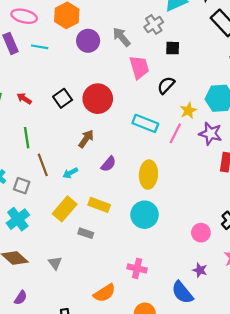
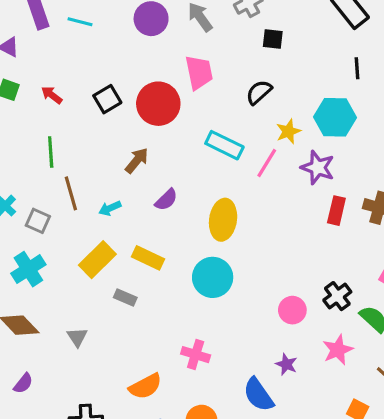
pink trapezoid: (139, 67) -> (199, 72), moved

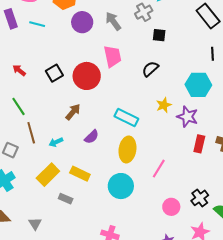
yellow star: (288, 131) -> (164, 105), moved
cyan rectangle: (224, 145) -> (126, 118), moved
green line: (51, 152) -> (18, 106), turned -30
pink line: (267, 163) -> (159, 169), moved

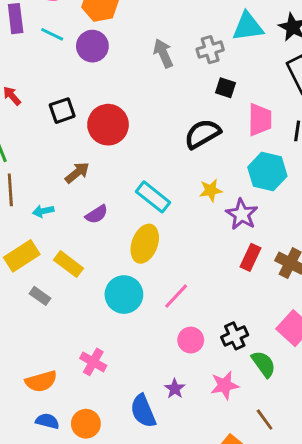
purple circle: (82, 22) -> (92, 46), moved
pink trapezoid: (112, 56) -> (260, 120), moved
black semicircle: (150, 69) -> (202, 134), size x1.4
pink line: (159, 169) -> (176, 296), moved

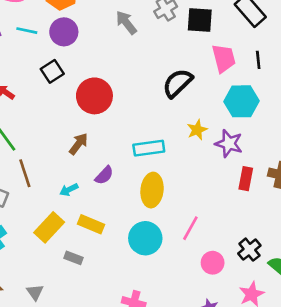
black square: (226, 88) -> (200, 20), moved, size x1.5
black square: (62, 111) -> (52, 71), moved
cyan rectangle: (153, 197) -> (149, 148), turned -32
cyan arrow: (43, 211) -> (69, 190), moved

